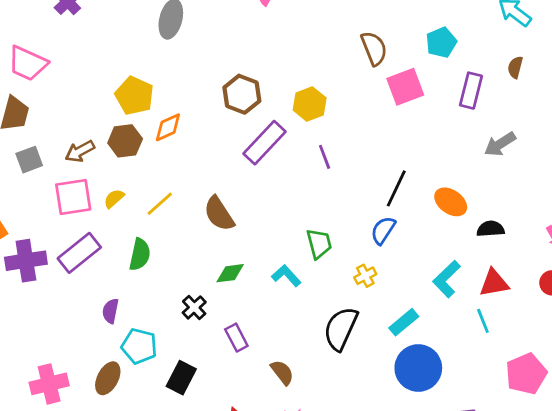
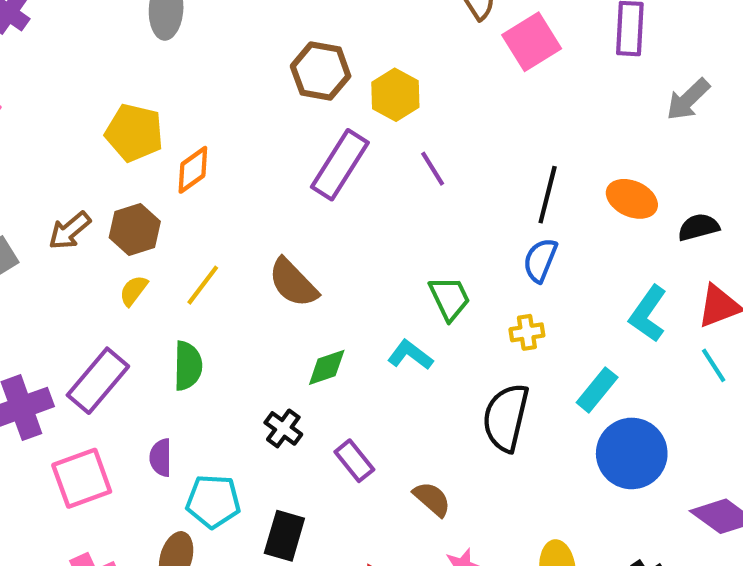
brown hexagon: (242, 94) -> (321, 71), moved
brown hexagon: (125, 141) -> (135, 230), moved
pink square: (73, 197) -> (82, 478), moved
yellow cross: (365, 276) -> (527, 332), turned 30

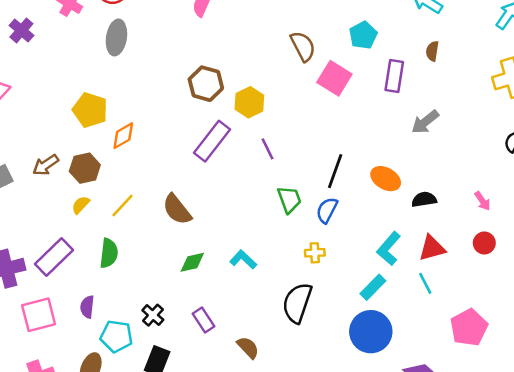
pink square: (532, 42) -> (334, 78), turned -32
green trapezoid: (450, 298) -> (289, 199), moved
cyan rectangle: (597, 390) -> (373, 287), moved
black cross: (283, 428) -> (153, 315), moved

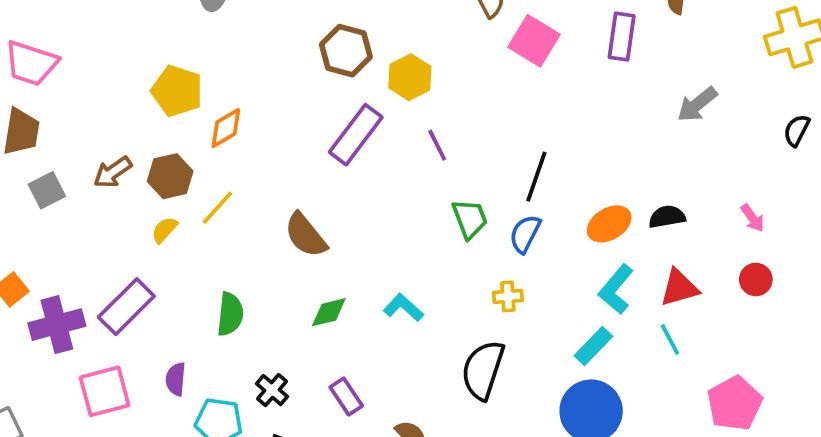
gray arrow: (425, 122) -> (697, 104), moved
orange ellipse: (386, 179) -> (609, 224), moved, turned -60
yellow line: (123, 206) -> (217, 208), moved
green semicircle: (109, 253) -> (230, 314), moved

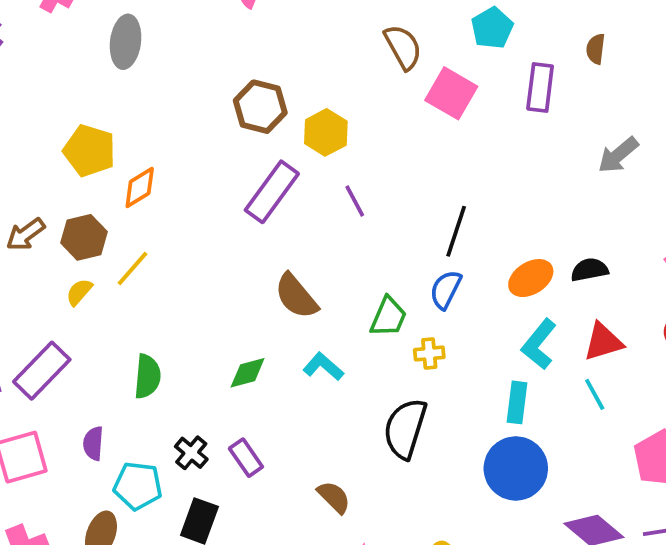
green trapezoid: (470, 219) -> (388, 317), moved, turned 45
brown semicircle: (306, 235) -> (296, 296), moved
cyan rectangle: (593, 346) -> (517, 402), turned -36
purple rectangle: (346, 396) -> (246, 458), moved

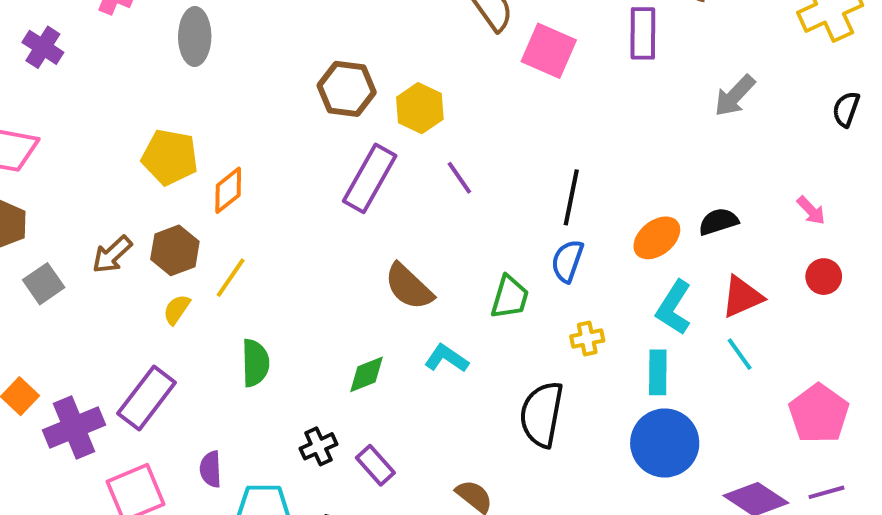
yellow cross: (429, 354) -> (587, 338), moved
green semicircle: (147, 376) -> (255, 363), moved
black cross: (191, 453) -> (318, 446), moved, turned 32

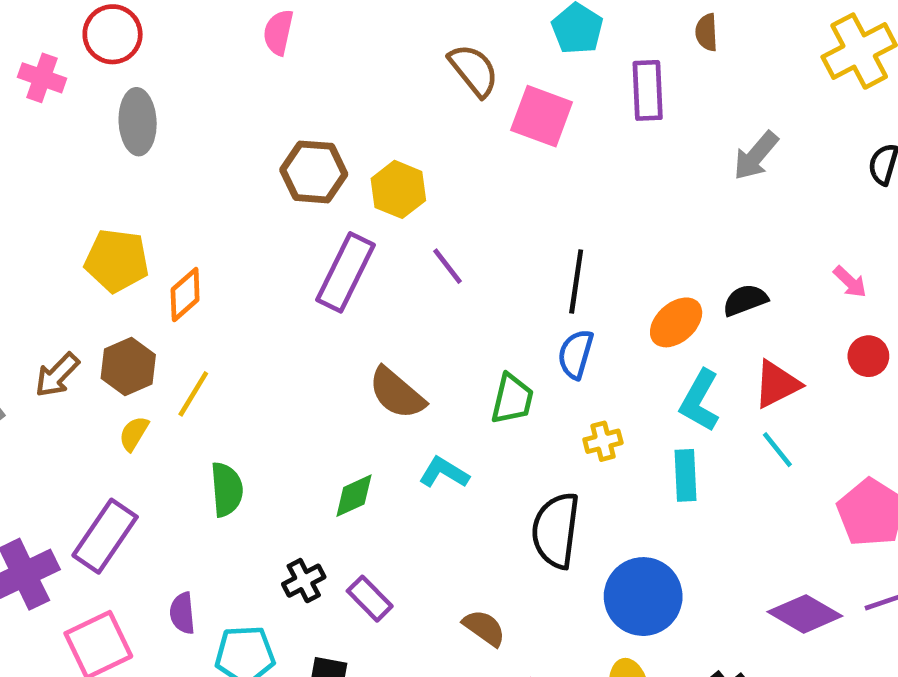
blue circle: (665, 443) -> (643, 597), moved

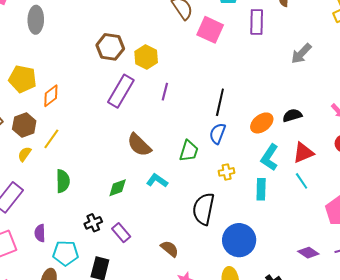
purple line: (447, 266) -> (165, 92), turned 48
purple diamond: (805, 614) -> (308, 253), size x0.7

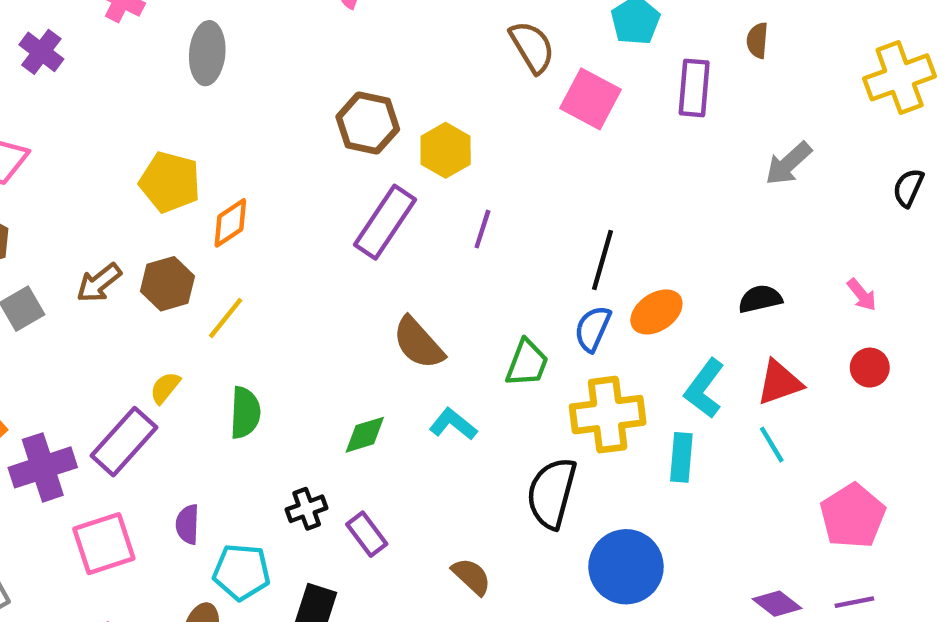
orange ellipse: (262, 123) -> (656, 312), moved
yellow semicircle: (25, 154) -> (165, 388), moved
yellow cross: (227, 172) -> (608, 415), size x2.0

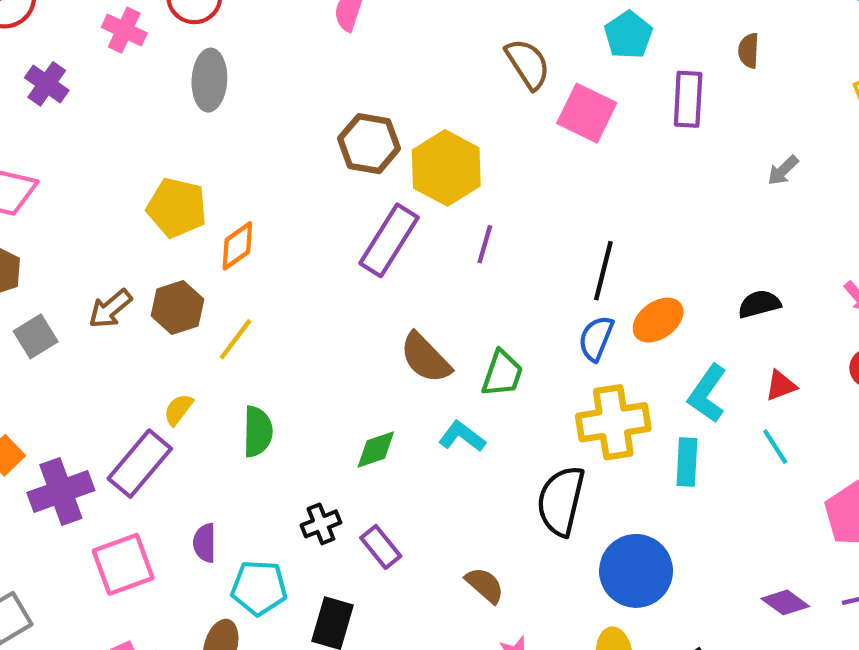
yellow hexagon: (446, 150) -> (446, 168), size x1.4
gray arrow: (788, 164) -> (783, 170), size x0.7
green trapezoid: (527, 363) -> (502, 374), moved
red triangle: (779, 383) -> (781, 386), size x0.7

